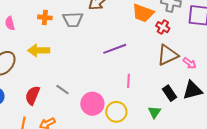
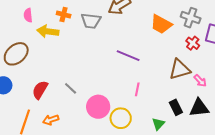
red cross: (163, 27) -> (193, 43), moved
purple line: (115, 49) -> (128, 56), turned 35
yellow arrow: (39, 50) -> (48, 31), moved

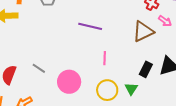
pink arrow: (200, 81) -> (165, 21), moved
black rectangle: (176, 107) -> (146, 69), turned 63
yellow circle: (121, 118) -> (107, 90), moved

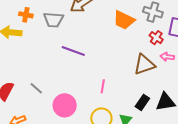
pink arrow: (165, 21) -> (167, 57), turned 144
purple line: (90, 26) -> (73, 51), moved

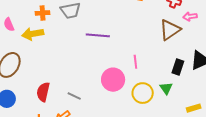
gray line: (36, 88) -> (74, 96), moved
pink circle: (65, 105) -> (113, 80), moved

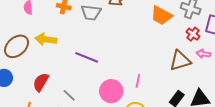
yellow arrow: (33, 34) -> (46, 39), moved
purple line: (98, 35) -> (87, 57), moved

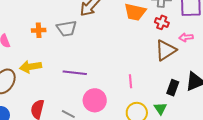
red cross: (193, 34) -> (162, 22), moved
pink circle: (111, 91) -> (95, 100), moved

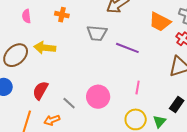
gray trapezoid: (67, 28) -> (97, 33), moved
purple line: (75, 73) -> (127, 48), moved

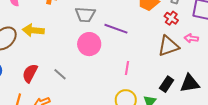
pink circle: (98, 97) -> (89, 44), moved
gray line: (69, 103) -> (60, 74), moved

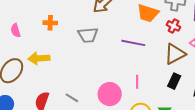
purple line: (116, 29) -> (133, 43), moved
pink circle: (89, 44) -> (110, 94), moved
black rectangle: (167, 84) -> (174, 81), moved

